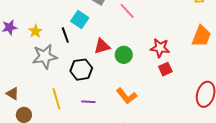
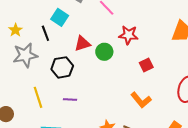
red star: (160, 48) -> (128, 35), moved
orange L-shape: (127, 96) -> (141, 100), moved

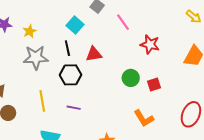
black line: (45, 33) -> (67, 48), moved
red star: (128, 35) -> (150, 44), moved
green circle: (104, 52) -> (131, 78), moved

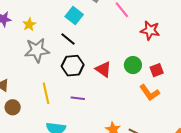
black line: (67, 48) -> (68, 39), turned -35
red triangle: (94, 54) -> (103, 69), moved, turned 48
orange L-shape: (144, 118) -> (149, 93), moved

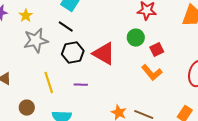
green circle: (133, 65) -> (136, 38), moved
red triangle: (103, 69) -> (104, 54), size x1.4
brown circle: (13, 107) -> (27, 108), moved

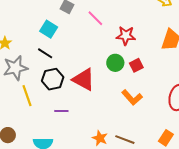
red square: (157, 50) -> (136, 65), moved
yellow line: (49, 83) -> (27, 96), moved

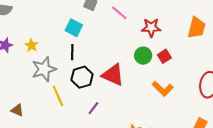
black line: (45, 53) -> (72, 52), turned 63
purple line: (61, 111) -> (93, 108), turned -48

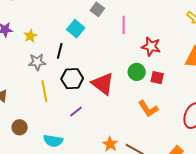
pink line: (119, 13) -> (124, 25), turned 36
black line: (72, 52) -> (60, 51), moved
red square: (164, 56) -> (157, 78), turned 32
gray star: (44, 69) -> (37, 62), size x0.7

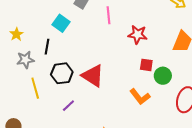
green circle: (137, 72) -> (163, 76), moved

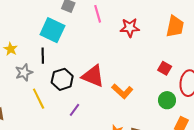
cyan square: (61, 23) -> (52, 30), size x1.4
red square: (146, 65) -> (165, 68), moved, turned 32
green circle: (163, 76) -> (167, 100), moved
orange L-shape: (140, 97) -> (122, 91), moved

